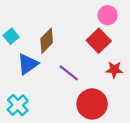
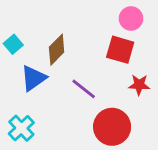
red square: (99, 41) -> (120, 50), turned -30

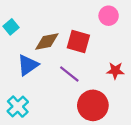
cyan square: (13, 44) -> (11, 27), moved
brown diamond: (57, 50) -> (47, 41), turned 35
red square: (120, 50) -> (78, 41), moved

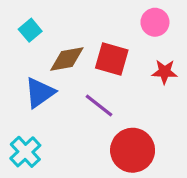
cyan square: (11, 27) -> (30, 30), moved
red star: (115, 71) -> (165, 72), moved

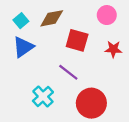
brown diamond: (67, 59) -> (52, 18), moved
blue triangle: (40, 93) -> (23, 47), moved
cyan cross: (25, 152) -> (43, 97), moved

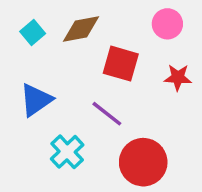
blue triangle: (23, 47) -> (36, 100), moved

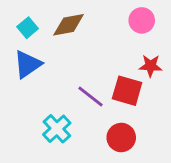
red square: (121, 64) -> (127, 91), moved
blue triangle: (36, 100) -> (28, 64), moved
red circle: (143, 162) -> (121, 137), size x0.7

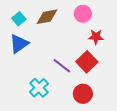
pink circle: (142, 20) -> (83, 14), moved
red star: (150, 66) -> (96, 37), moved
red square: (127, 91) -> (87, 62), turned 30

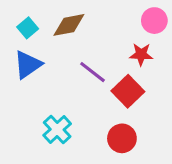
pink circle: (83, 14) -> (154, 21), moved
purple line: (62, 66) -> (92, 72), moved

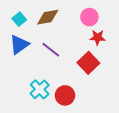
pink circle: (154, 21) -> (89, 17), moved
purple line: (92, 72) -> (51, 50), moved
red circle: (122, 138) -> (65, 95), moved

